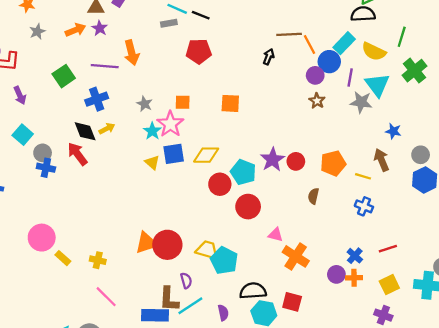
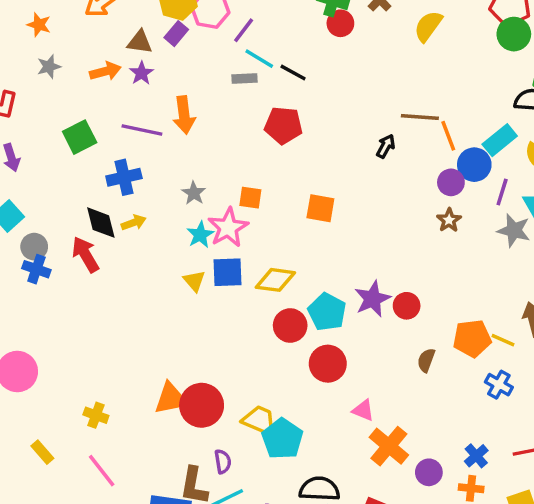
orange pentagon: (333, 163) -> (472, 338), moved
yellow rectangle: (63, 258) -> (42, 452), moved
purple circle: (336, 274) -> (429, 472), moved

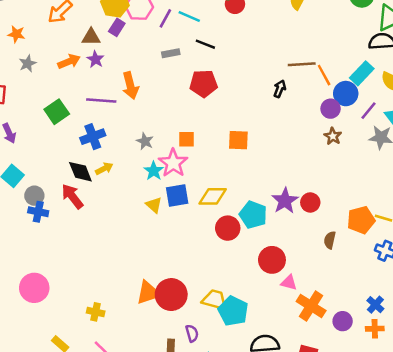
cyan line: (259, 59) -> (189, 16), moved
purple line: (502, 192) -> (369, 111), turned 30
red circle: (328, 364) -> (272, 260), moved

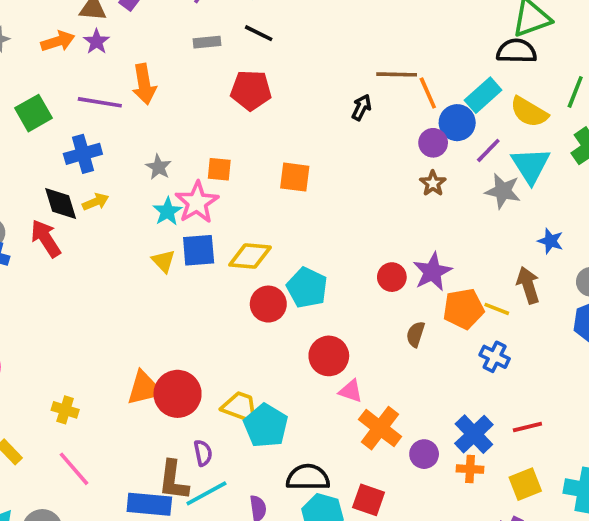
purple star: (285, 201) -> (432, 272), moved
blue cross: (375, 305) -> (474, 434), size x1.5

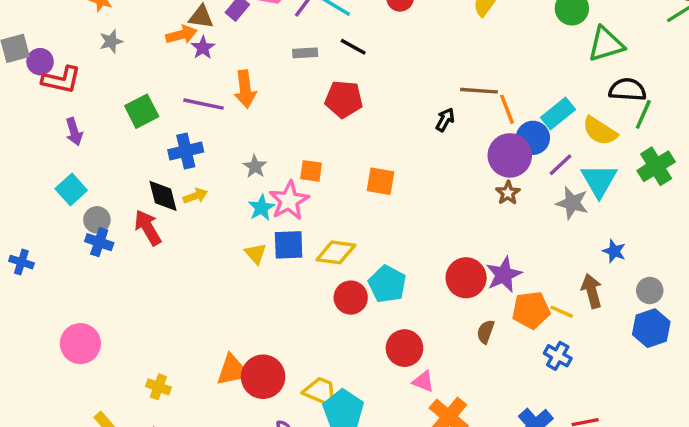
orange arrow: (58, 41) -> (181, 35), moved
black semicircle: (516, 51) -> (627, 90), moved
purple circle: (433, 143) -> (510, 155), size x1.6
red circle: (392, 277) -> (466, 278), size x1.5

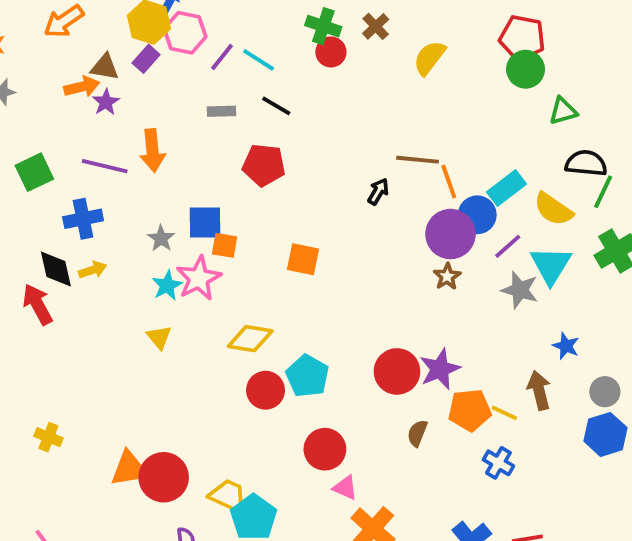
green triangle: (606, 44) -> (563, 111), size x0.7
blue square: (289, 245) -> (205, 222), moved
yellow cross: (158, 387) -> (48, 437), moved

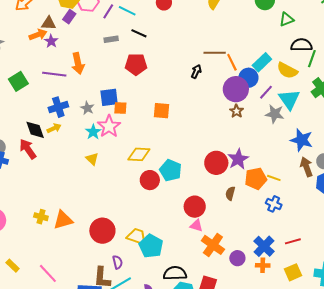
blue cross: (83, 219) -> (58, 107), moved
blue star: (566, 346) -> (302, 140), size x1.6
brown arrow: (539, 390) -> (306, 167), moved
red circle: (325, 449) -> (195, 207), moved
orange triangle: (129, 469) -> (63, 220), moved

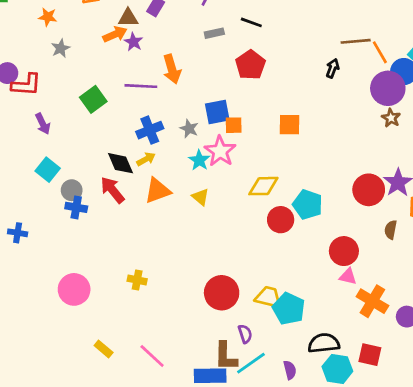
red pentagon: (136, 64) -> (250, 65), turned -30
orange triangle: (63, 220) -> (158, 191), moved

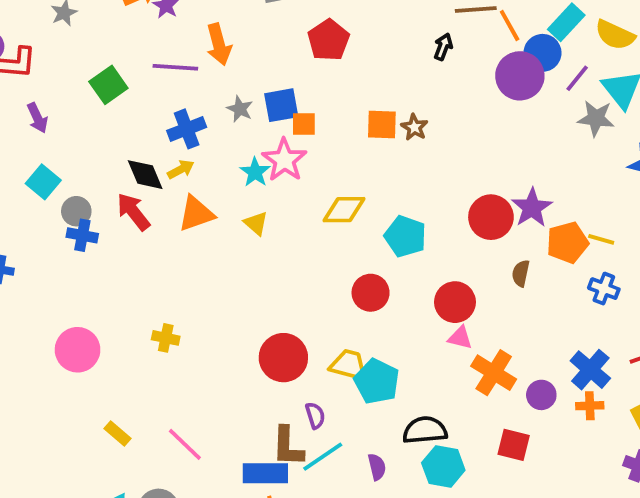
brown star: (391, 118) -> (414, 127), moved
gray star: (189, 129) -> (240, 109), moved
red circle: (281, 220) -> (371, 293), moved
red square: (370, 355) -> (514, 445), moved

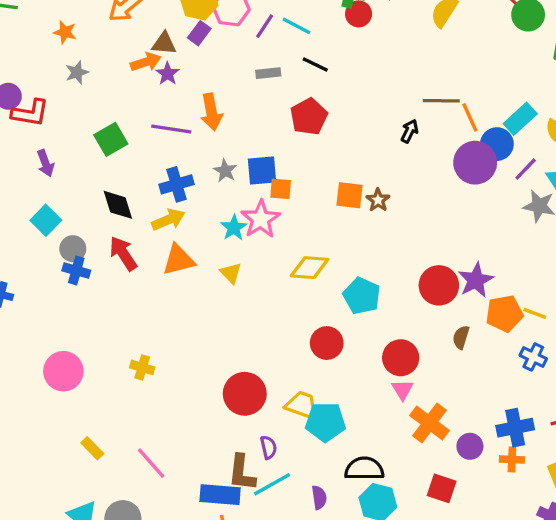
yellow arrow: (181, 169) -> (168, 220), size x1.4
black diamond: (145, 175) -> (118, 205), moved
pink triangle: (460, 338) -> (402, 390), turned 40
blue cross: (590, 370) -> (515, 428), turned 33
cyan pentagon: (377, 381) -> (325, 422), turned -30

